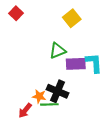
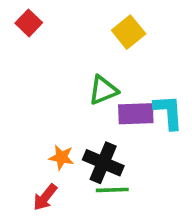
orange star: (39, 96) -> (61, 157), moved
green line: (49, 104) -> (112, 190), moved

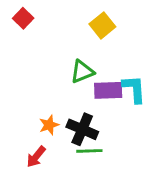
orange star: (61, 157) -> (49, 125), turned -30

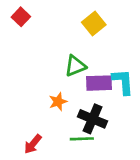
orange star: (49, 125) -> (58, 102), moved
black cross: (82, 129) -> (92, 119), moved

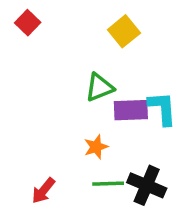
orange star: (58, 102) -> (96, 147), moved
black cross: (92, 119) -> (147, 185), moved

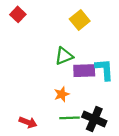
red arrow: (43, 191) -> (28, 122), turned -108

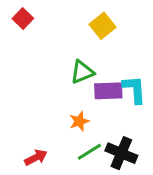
green line: (70, 118) -> (89, 152), turned -30
red arrow: (28, 122) -> (36, 157), turned -48

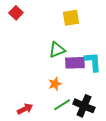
yellow square: (102, 26) -> (71, 18), turned 30

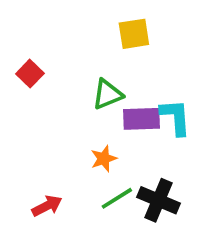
red square: (16, 13) -> (30, 74), moved

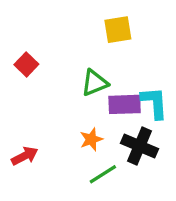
black cross: (159, 200) -> (139, 146), moved
red arrow: (47, 206) -> (25, 156), moved

